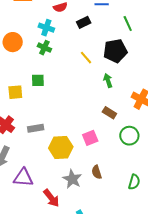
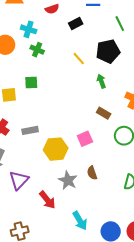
cyan cross: (46, 28) -> (29, 29), moved
purple triangle: (23, 178) -> (19, 180), turned -50

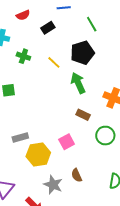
green cross: (37, 50) -> (23, 56), moved
green arrow: (101, 81) -> (78, 83), size x1.5
gray rectangle: (30, 130) -> (20, 138), moved

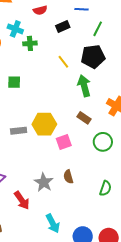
green line: (92, 24) -> (98, 29), moved, turned 49
green cross: (23, 56) -> (30, 43), moved, turned -32
yellow hexagon: (38, 155) -> (44, 124), moved

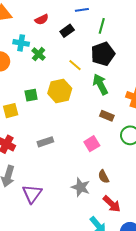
green cross: (30, 43) -> (39, 54), turned -32
yellow hexagon: (44, 124) -> (60, 91), moved
red arrow: (22, 200) -> (112, 204), moved

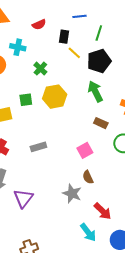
black rectangle: (67, 31) -> (64, 37), turned -48
green cross: (39, 54) -> (40, 69), moved
yellow line: (75, 65) -> (74, 53), moved
brown semicircle: (104, 177) -> (88, 177), moved

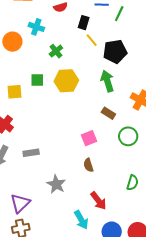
green line: (99, 33) -> (119, 14), moved
gray rectangle: (38, 147) -> (31, 153), moved
gray star: (72, 193) -> (56, 184), moved
purple triangle: (23, 198) -> (20, 203), moved

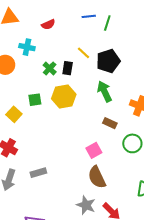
black rectangle: (84, 23) -> (68, 68), moved
yellow square: (15, 92) -> (14, 114), turned -35
brown semicircle: (88, 165) -> (97, 177), size x1.6
gray star: (56, 184) -> (86, 205), moved

